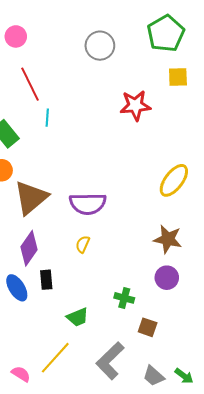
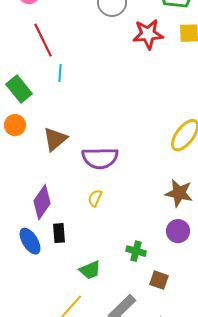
red star: (135, 105) -> (148, 34), moved
brown triangle: (31, 198) -> (55, 139), moved, size x0.7

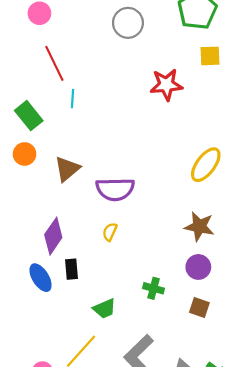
red star: (148, 34) -> (166, 85), moved
brown square: (159, 280) -> (199, 307), moved

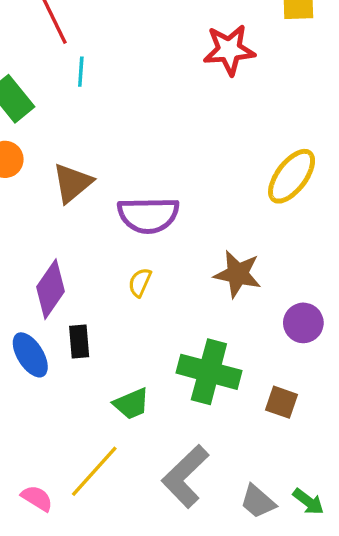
brown star: (199, 226) -> (238, 274), moved
purple circle: (198, 267) -> (303, 323), moved
green cross: (154, 288) -> (209, 372), size x1.8

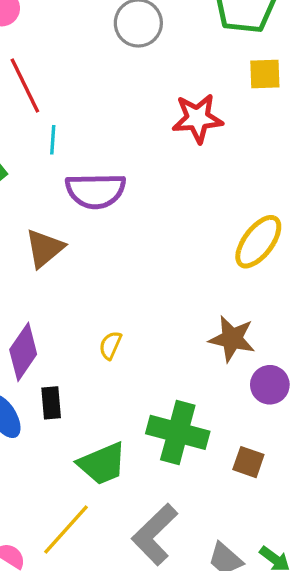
purple semicircle: (148, 215) -> (96, 191), moved
brown star: (238, 274) -> (232, 339), moved
green trapezoid: (131, 404) -> (102, 464), size x1.4

